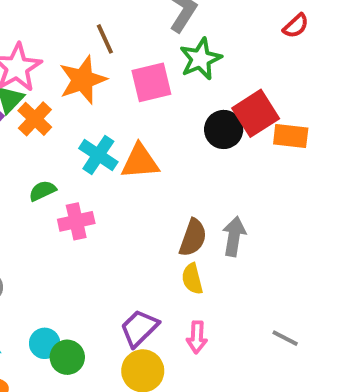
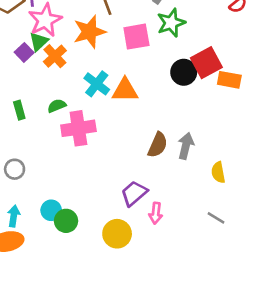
pink cross: (76, 221) -> (78, 128), size x1.4
yellow semicircle: (192, 279) -> (218, 172), moved
purple trapezoid: (139, 328) -> (134, 193), moved

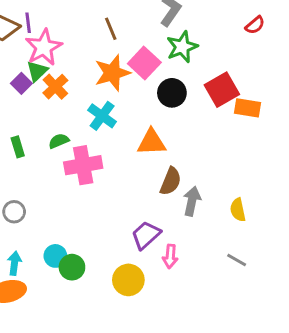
orange star: (89, 32) -> (112, 73), moved
pink square: (136, 37) -> (144, 63), turned -36
black circle: (184, 72) -> (172, 93), moved
orange triangle: (125, 90) -> (152, 142), moved
gray arrow: (186, 146) -> (192, 201), moved

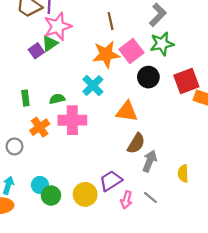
orange cross: (55, 87) -> (40, 127), moved
gray line: (237, 260) -> (150, 197), moved
yellow circle: (128, 280) -> (85, 194), moved

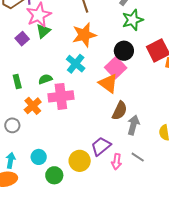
green triangle: (50, 43) -> (43, 31), moved
pink square: (131, 51) -> (116, 68), moved
orange triangle: (127, 112) -> (108, 83), turned 35
green circle: (51, 196) -> (54, 175), moved

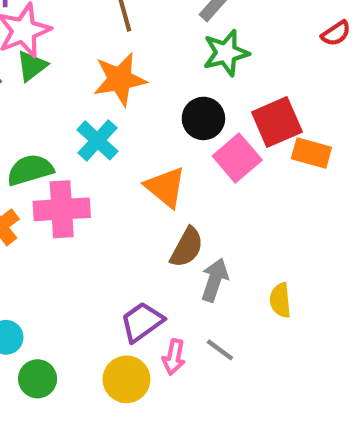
pink square: (116, 68) -> (237, 158), moved
green semicircle: (45, 79) -> (30, 170), size x1.5
yellow circle: (80, 161) -> (126, 379), moved

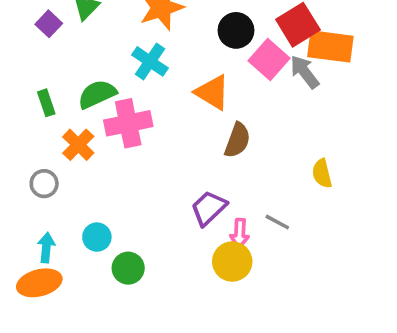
orange rectangle: (311, 153) -> (330, 46), size x1.4
gray arrow: (215, 280) -> (305, 72), moved, turned -48
yellow circle: (126, 379) -> (232, 262), moved

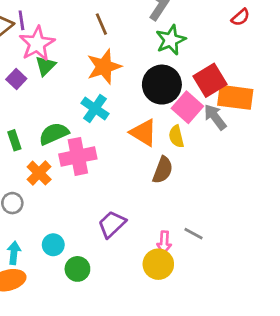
black circle: (236, 30) -> (162, 85), size x1.4
yellow semicircle: (322, 173) -> (176, 136), moved
purple trapezoid: (209, 208) -> (112, 224), moved

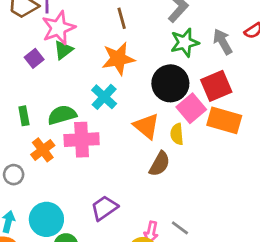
orange rectangle: (235, 97) -> (224, 120), moved
gray arrow: (215, 117) -> (223, 42), moved
cyan circle: (53, 245) -> (46, 219), size x1.6

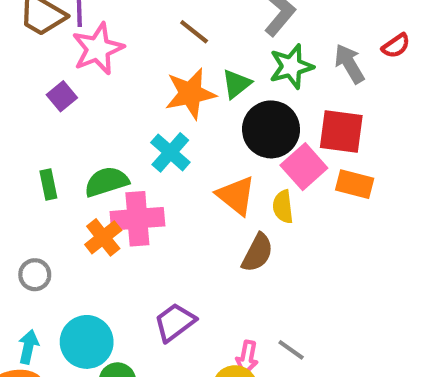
brown line: (122, 18) -> (194, 32), turned -35
green triangle: (63, 50) -> (236, 84), moved
red square: (216, 86) -> (341, 132), turned 32
orange rectangle: (224, 120) -> (355, 184), size x0.7
orange cross: (43, 150) -> (103, 237), moved

